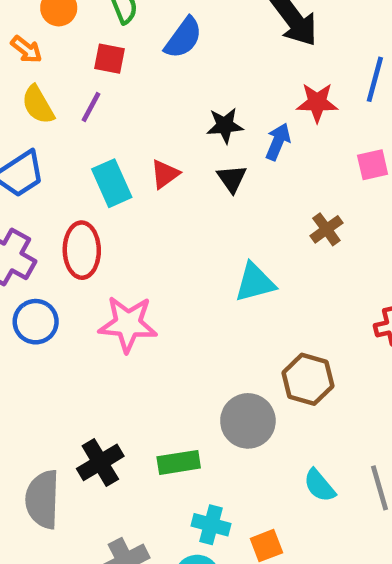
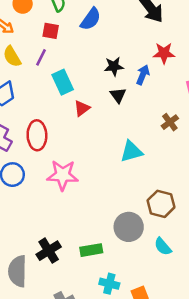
red triangle: (165, 174) -> (82, 108), moved
cyan rectangle: (112, 183) -> (63, 82), moved
cyan semicircle: (319, 486) -> (163, 247), moved

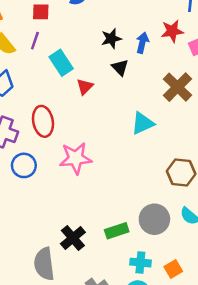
red star: (164, 53) -> (172, 31), moved
brown cross: (170, 122) -> (178, 87), size x1.6
gray circle: (129, 227) -> (154, 219), moved

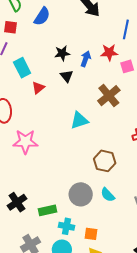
green rectangle: (117, 231) -> (48, 210), moved
orange square: (173, 269) -> (91, 234), turned 32

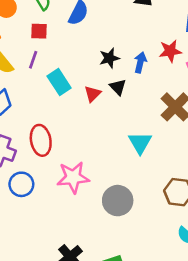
red triangle: (38, 88) -> (93, 94), moved
cyan triangle: (79, 120) -> (140, 143), turned -36
gray circle: (81, 194) -> (118, 201), moved

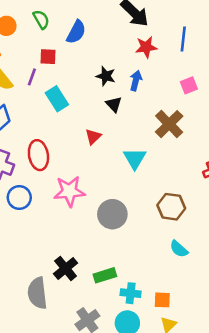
red square: (39, 31) -> (48, 57), moved
red star: (170, 51) -> (146, 47), moved
black star: (109, 58) -> (106, 76), turned 30
red triangle: (93, 94) -> (93, 137), moved

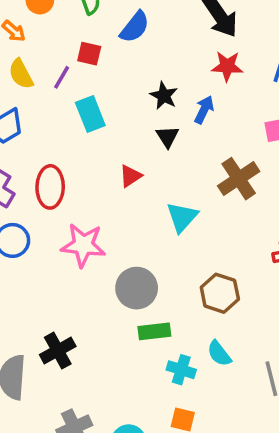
green rectangle: (105, 275) -> (154, 331), moved
cyan cross: (131, 293) -> (181, 370), moved

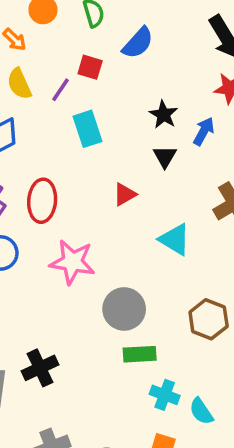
cyan triangle: (182, 217) -> (175, 239), turned -44
cyan semicircle: (219, 353) -> (201, 411), moved

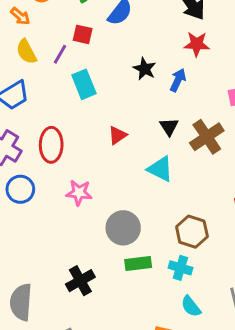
black triangle: (165, 157) -> (169, 127), moved
pink star: (72, 262) -> (79, 193), size x0.7
black cross: (40, 368) -> (80, 281), moved
cyan cross: (165, 395) -> (180, 268), moved

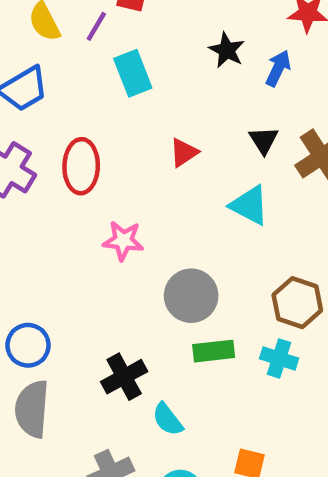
blue circle: (20, 189) -> (28, 345), moved
cyan semicircle: (191, 306) -> (168, 419), moved

